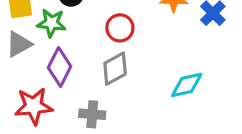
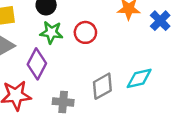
green star: (51, 23) -> (51, 32), moved
gray diamond: (115, 69) -> (102, 86), moved

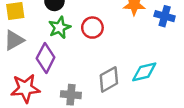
blue cross: (160, 21) -> (165, 16), turned -30
green star: (51, 32) -> (60, 28), turned -30

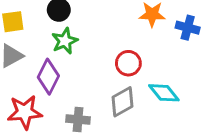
red circle: (92, 28) -> (128, 63), moved
cyan diamond: (144, 72) -> (164, 93), turned 64

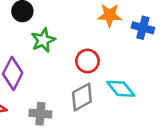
green star: (65, 41) -> (43, 40), moved

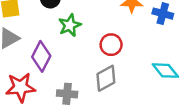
cyan diamond: (121, 89) -> (165, 71), moved

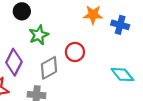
gray diamond: (106, 78) -> (49, 68), moved

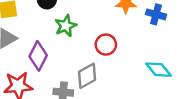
gray diamond: (49, 68) -> (87, 76), moved

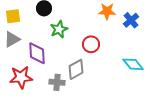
blue cross: (156, 14) -> (131, 20), turned 35
purple diamond: (38, 56) -> (37, 53), turned -30

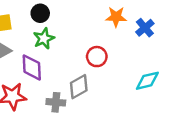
green star: (59, 29) -> (44, 39), moved
cyan diamond: (133, 64) -> (147, 81), turned -65

